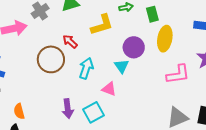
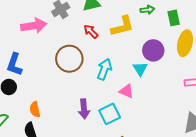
red arrow: (70, 41) -> (91, 31), moved

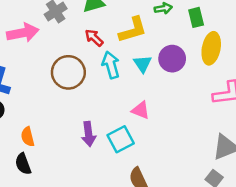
cyan arrow: (104, 69) -> (111, 65), moved, turned -35
cyan triangle: (140, 69) -> (143, 64), moved

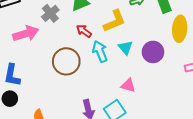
purple circle: (172, 59) -> (153, 52), moved

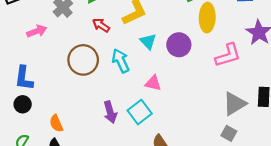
pink arrow: (26, 34) -> (37, 31), size x0.7
cyan arrow: (100, 52) -> (121, 61), moved

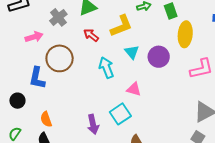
brown circle: (83, 60) -> (60, 58), moved
blue L-shape: (24, 78) -> (37, 78), moved
purple arrow: (110, 112) -> (93, 124), moved

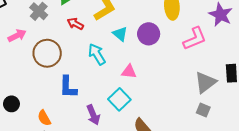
blue L-shape: (37, 78) -> (68, 87), moved

